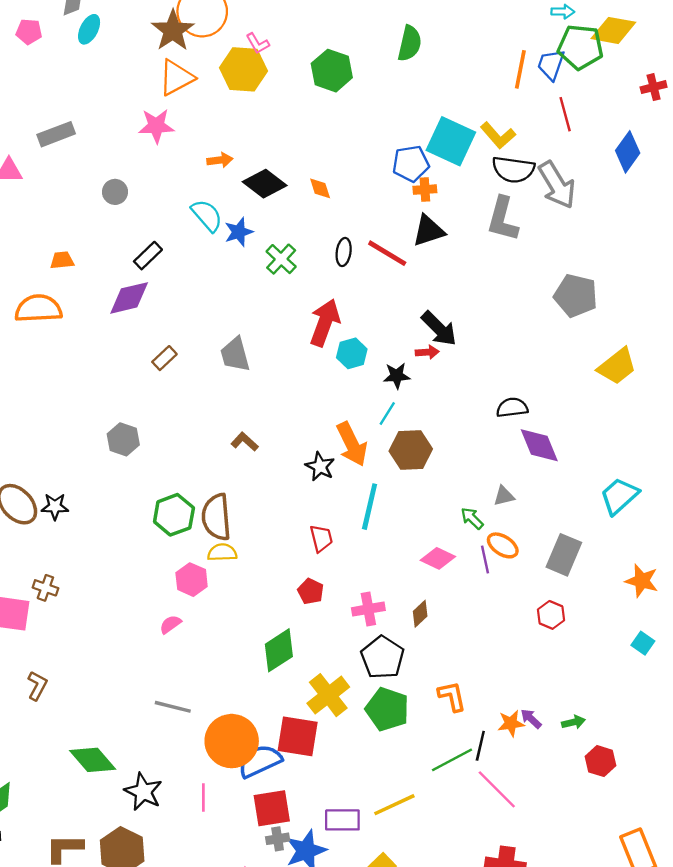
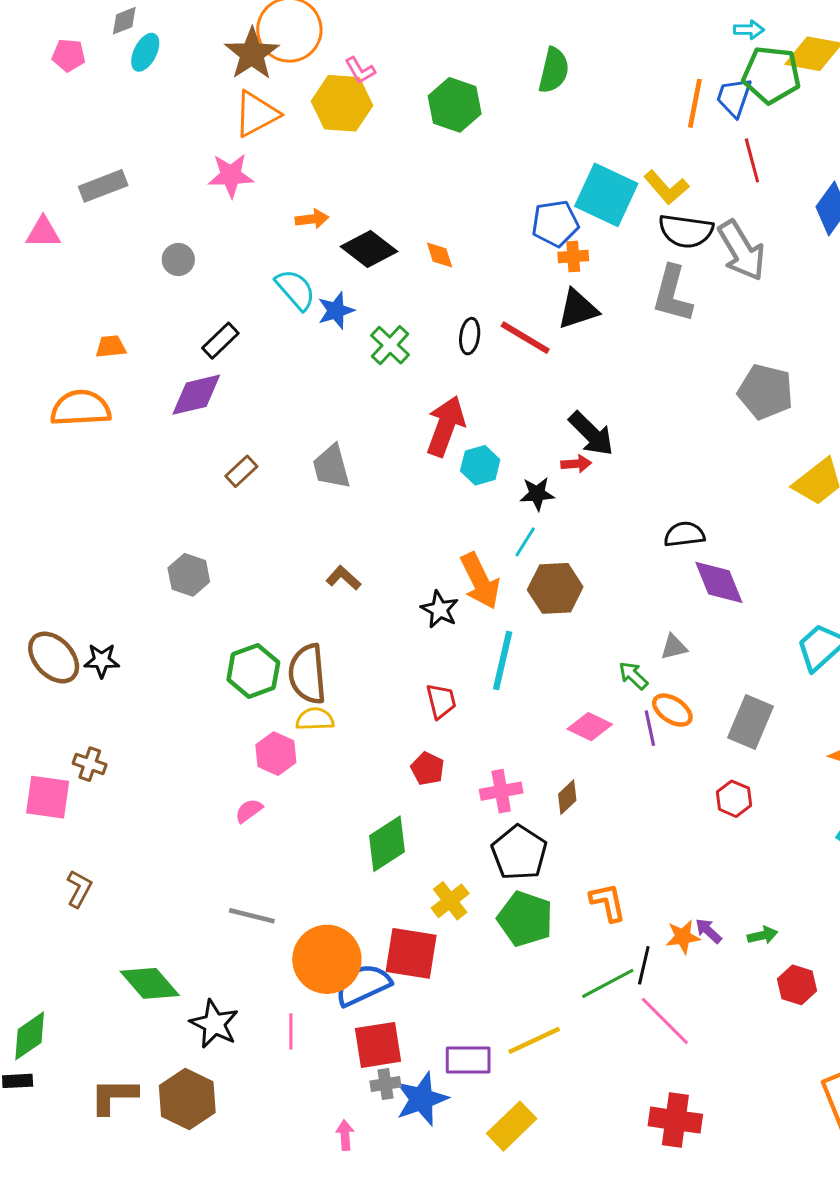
yellow cross: (328, 695) -> (450, 901), size x0.7

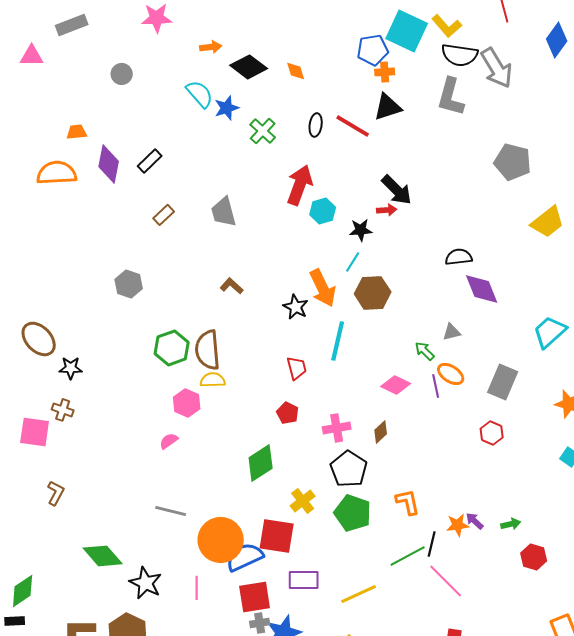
black rectangle: (220, 341) -> (150, 161), moved
purple diamond: (196, 395) -> (109, 164), moved, turned -66
black star: (102, 660) -> (71, 368), moved
purple rectangle: (468, 1060) -> (304, 580), moved

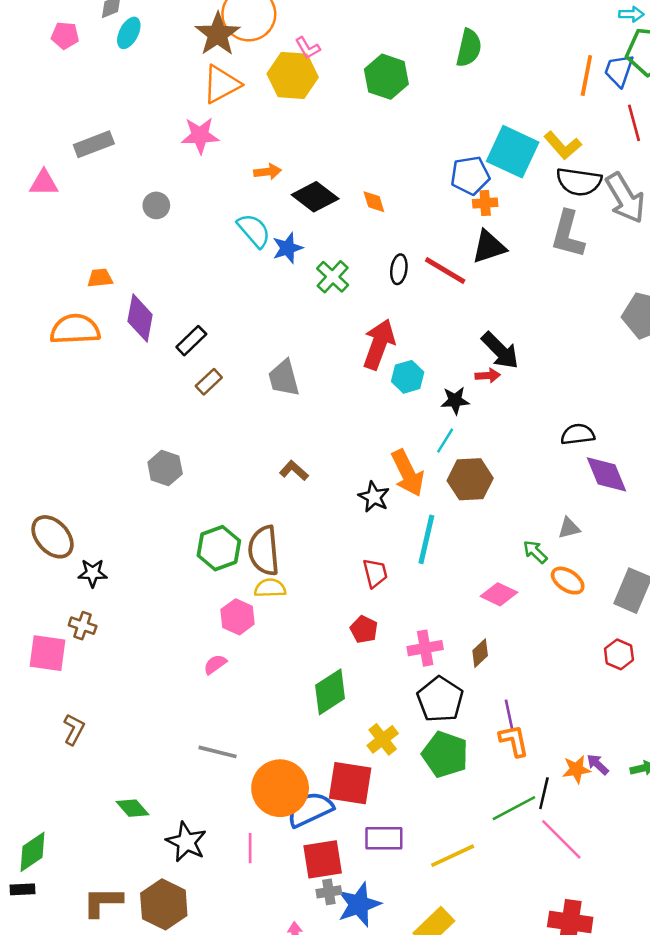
black rectangle: (150, 161) -> (191, 341), moved
purple line: (436, 386) -> (509, 714), moved
green diamond: (103, 556) -> (133, 808), size x0.7

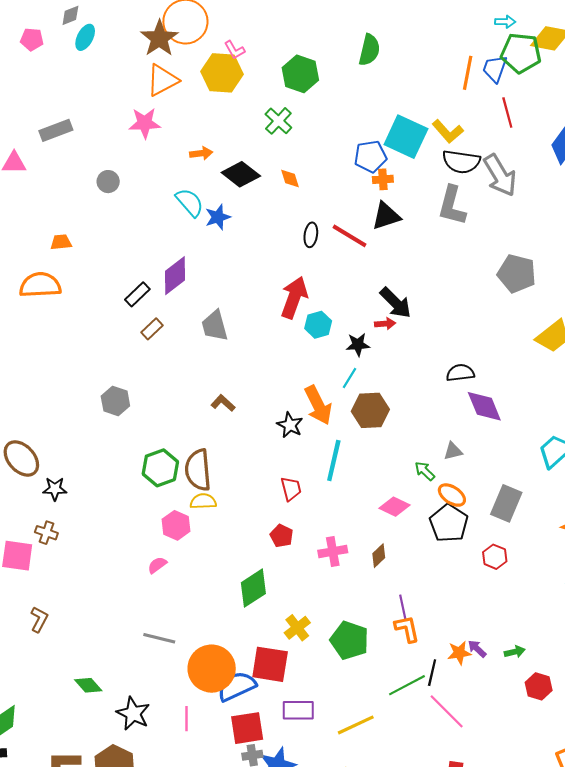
green cross: (333, 277) -> (278, 121), moved
purple diamond: (140, 318) -> (175, 276), moved, turned 42
black pentagon: (440, 699) -> (449, 523), moved

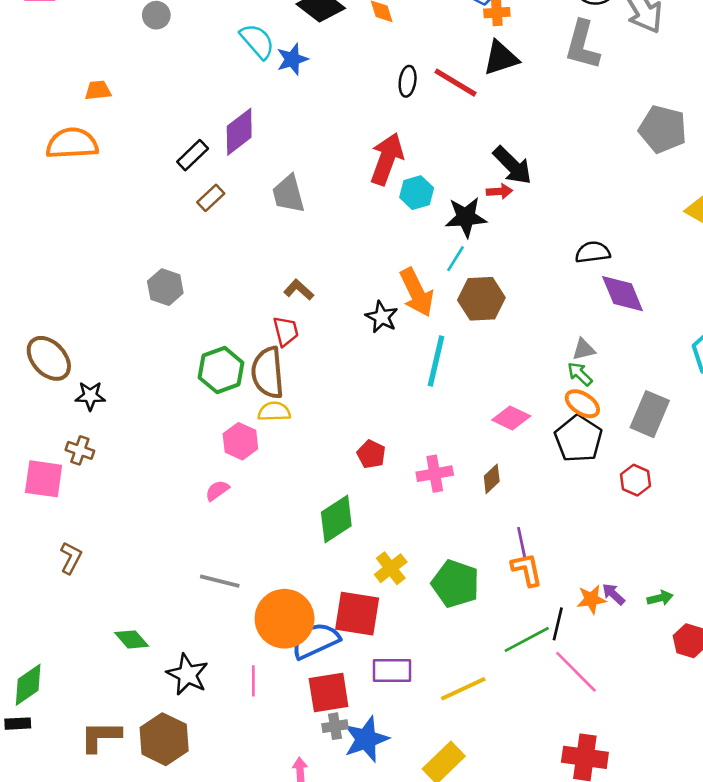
black star: (358, 345) -> (466, 217), size x1.4
green arrow: (425, 471) -> (580, 374), moved
red trapezoid: (291, 489) -> (286, 331), moved

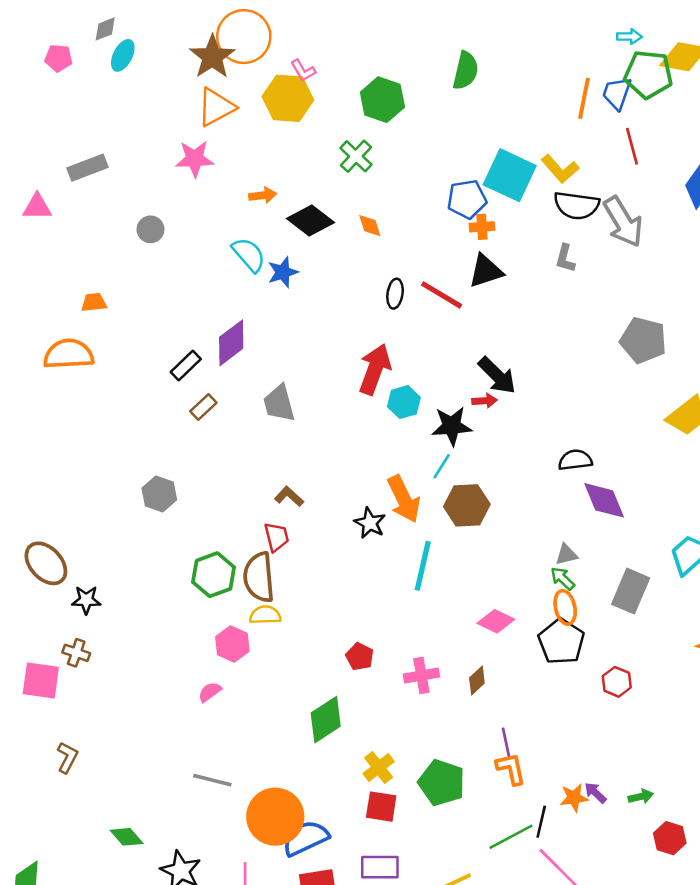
gray L-shape: (582, 45) -> (565, 258), size x0.6
orange ellipse: (582, 404) -> (565, 607), turned 44
gray rectangle: (650, 414) -> (631, 591), moved
red square: (357, 614) -> (381, 807), moved, size x0.7

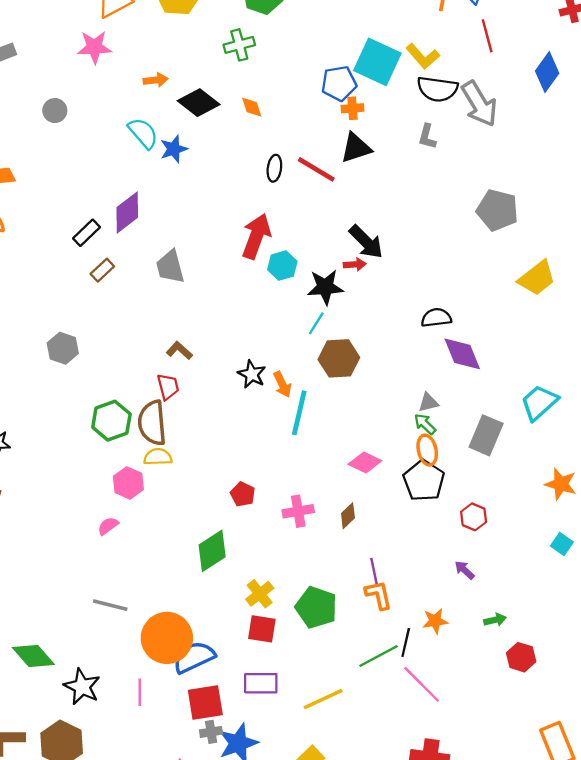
green cross: (356, 156) -> (239, 45), turned 32
orange arrow: (404, 499) -> (282, 384), moved, size x0.6
purple arrow: (595, 793) -> (465, 570), moved
green diamond: (127, 837) -> (33, 656), size x1.4

